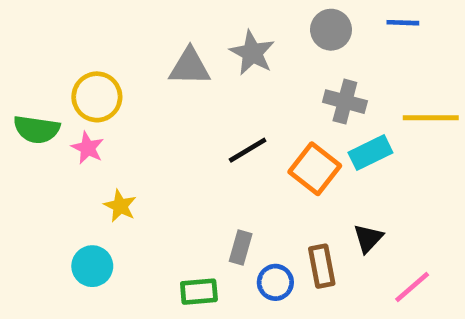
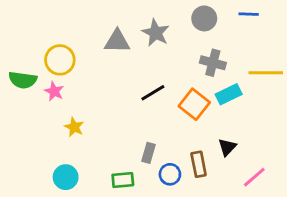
cyan circle: (92, 266) -> (66, 177), moved

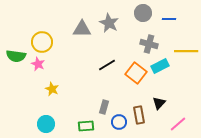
blue line: (249, 14) -> (169, 19), moved

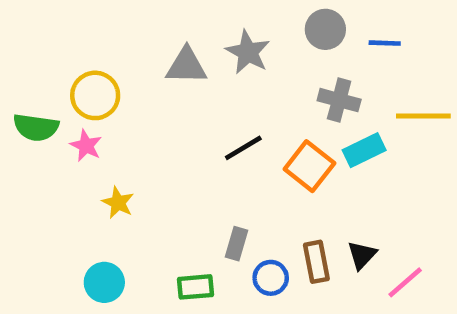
black triangle: (159, 103) -> (362, 255), moved

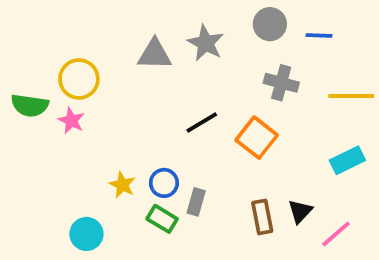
cyan rectangle: (364, 150) -> (347, 160), moved
yellow star: (118, 203) -> (122, 185), moved
blue circle: (271, 278) -> (164, 183), moved
green rectangle: (195, 287) -> (162, 219), moved, turned 36

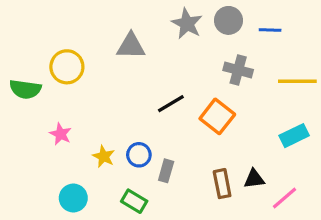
gray star: (206, 43) -> (187, 24), moved
pink star: (71, 121) -> (60, 134), moved
black triangle: (300, 211) -> (254, 179), turned 40
green rectangle: (162, 219) -> (134, 201), moved

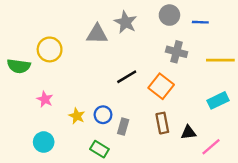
gray star: (187, 24) -> (126, 22), moved
brown rectangle: (222, 184) -> (162, 123), moved
cyan circle: (73, 198) -> (44, 142), moved

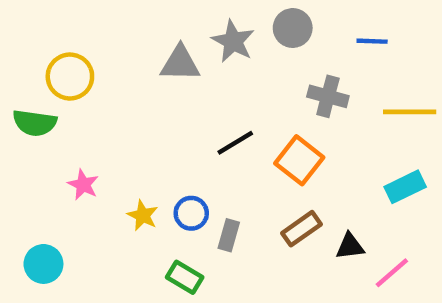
gray circle: (169, 15) -> (293, 28), moved
yellow circle: (50, 49) -> (70, 77), moved
brown rectangle: (162, 123) -> (301, 229), turned 66
cyan circle: (44, 142) -> (43, 264), moved

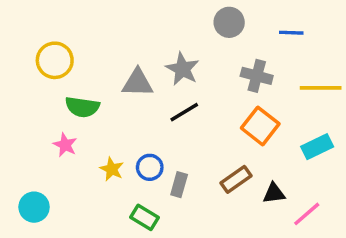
gray star: (233, 41) -> (182, 69), moved
gray triangle: (180, 63) -> (138, 83), moved
green semicircle: (35, 123) -> (82, 107), moved
orange square: (299, 160) -> (260, 126), moved

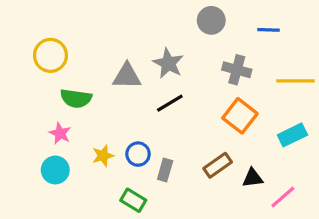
yellow star: (112, 169) -> (103, 156), turned 30
cyan circle: (34, 207) -> (55, 170), moved

